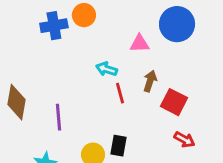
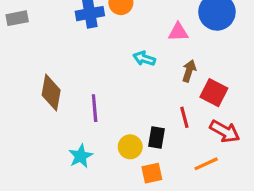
red line: (120, 93) -> (184, 117), moved
red arrow: (185, 140) -> (225, 131), size x1.4

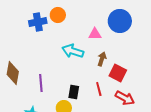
cyan arrow: (144, 58) -> (73, 51), size x1.5
black rectangle: (157, 137) -> (74, 92), moved

